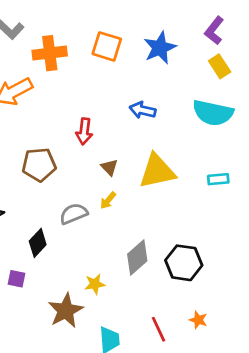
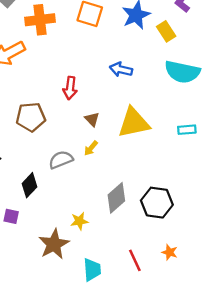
yellow rectangle: (220, 66) -> (166, 31), moved

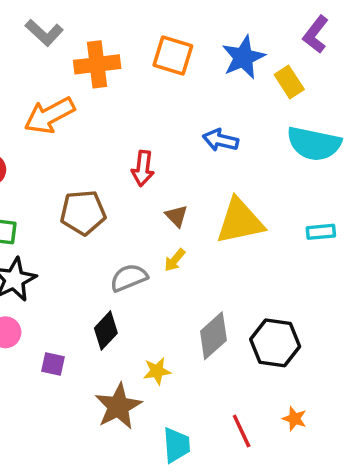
black diamond: (30, 185) -> (106, 331), moved

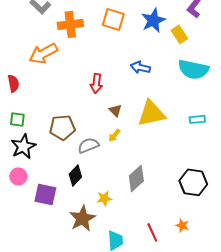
brown pentagon: (83, 212) -> (62, 127), moved
black hexagon: (275, 343) -> (193, 182), moved
purple square: (53, 364) -> (45, 194), size x1.6

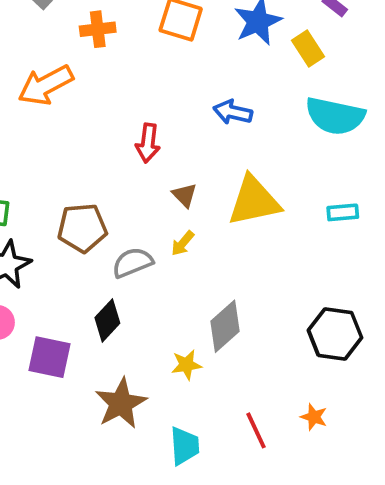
orange cross: (70, 24) -> (98, 29), size x0.7
yellow star: (104, 198) -> (186, 365), moved

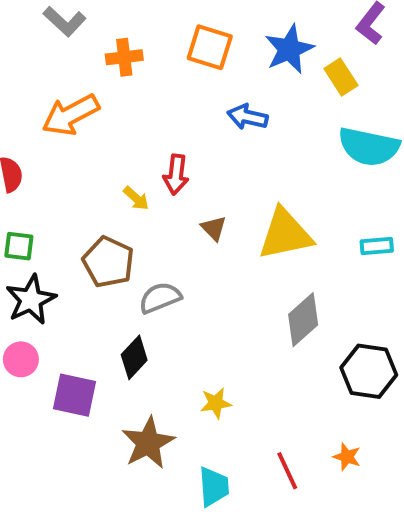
blue arrow: (233, 112) -> (248, 117), moved
brown pentagon: (82, 228) -> (108, 262), turned 30
yellow arrow: (183, 243) -> (136, 198), moved, turned -88
gray diamond: (225, 326) -> (303, 320), moved

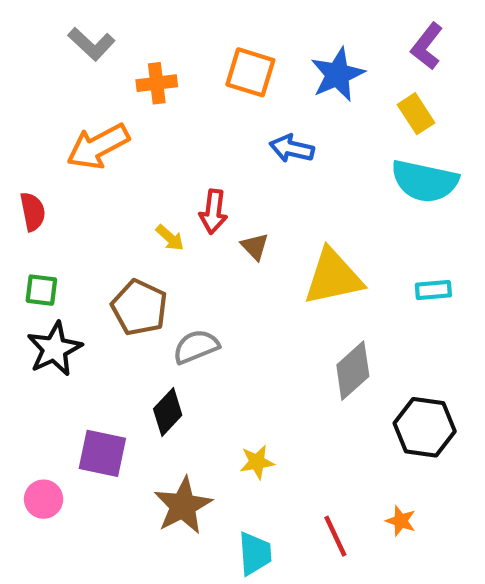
yellow rectangle: (341, 77) -> (416, 114), moved
brown triangle: (214, 228) -> (255, 247), moved
pink circle: (21, 359) -> (44, 499), moved

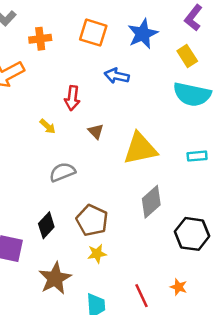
red arrow: (213, 212) -> (72, 98), moved
brown pentagon: (139, 307) -> (92, 220), moved
gray semicircle: (196, 347) -> (62, 172), moved

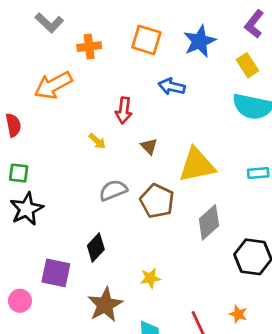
brown pentagon: (92, 220) -> (157, 201), moved

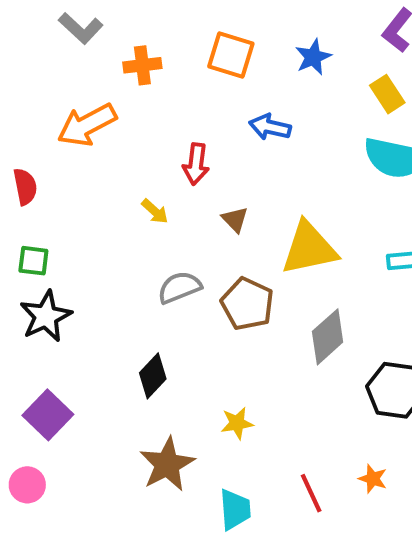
blue star: (200, 41) -> (313, 57), size x0.7
purple square: (56, 273) -> (48, 415), moved, turned 32
pink circle: (20, 301) -> (27, 485), moved

